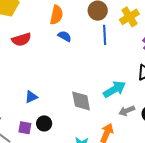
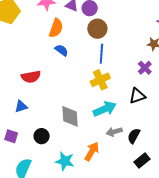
yellow cross: (129, 17) -> (100, 80), moved
red semicircle: (21, 40) -> (31, 77), moved
black circle: (44, 123) -> (42, 136), moved

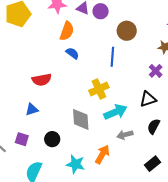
brown circle: (97, 29) -> (127, 31), moved
yellow cross: (100, 80) -> (99, 89), moved
black semicircle: (134, 136) -> (154, 126), moved

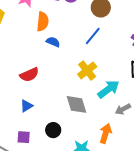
blue line: (112, 57) -> (93, 36), turned 48

